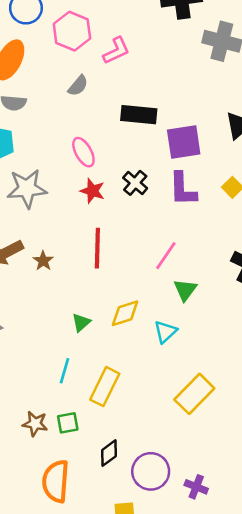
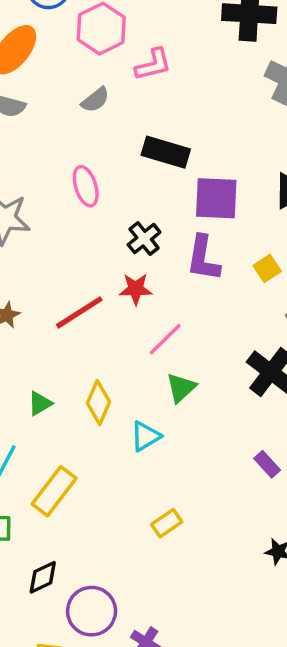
red star: (92, 191) -> (136, 289), moved, turned -30
red line: (97, 248) -> (79, 312), turned 45
yellow diamond: (125, 313) -> (98, 403), turned -60
yellow rectangle: (194, 394) -> (167, 523), size x0.6

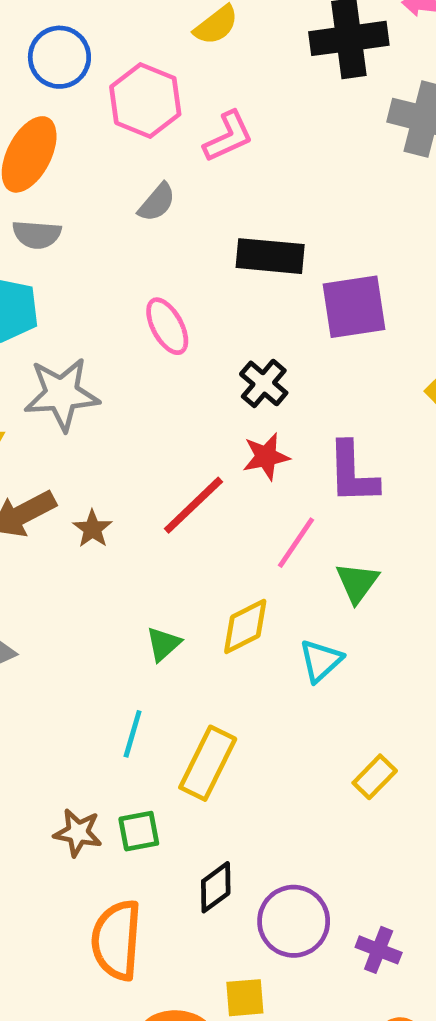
purple L-shape: (203, 258) -> (353, 473), moved
pink line: (165, 339) -> (296, 543), moved
yellow diamond: (98, 403) -> (245, 626), turned 51

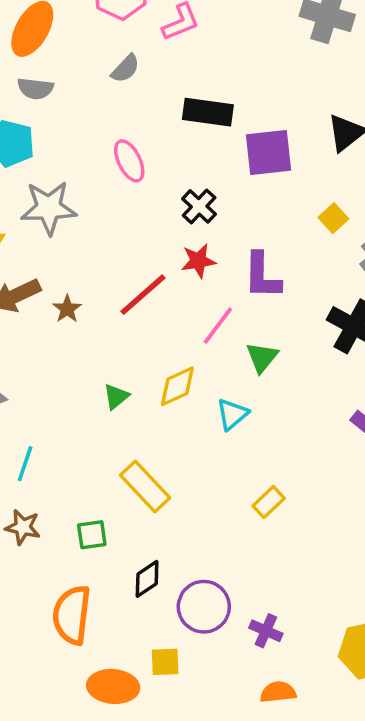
cyan line: (133, 734) -> (25, 464), moved
yellow rectangle: (208, 763) -> (145, 487), turned -72
brown star: (78, 833) -> (23, 527), moved

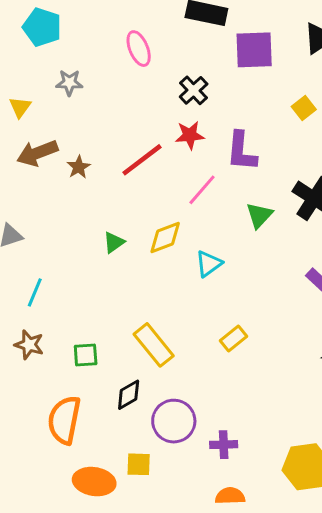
gray star: (49, 208) -> (69, 83), size x0.6
green triangle: (262, 357) -> (259, 215), moved
yellow rectangle: (145, 487) -> (154, 345), moved
purple cross: (266, 631) -> (224, 445), turned -30

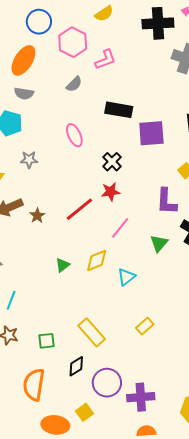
purple L-shape: (241, 151) -> (166, 201), moved
purple cross: (224, 445) -> (141, 397), size x1.5
yellow square: (139, 464) -> (85, 412), turned -36

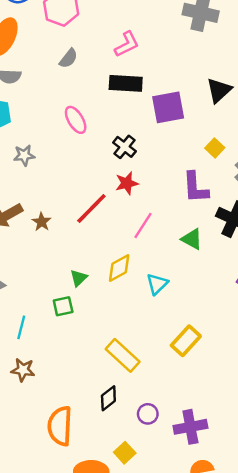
pink L-shape: (105, 60) -> (127, 44), moved
green triangle: (159, 243) -> (192, 239), turned -36
yellow rectangle: (145, 326) -> (186, 341), size x1.4
green square: (47, 341) -> (63, 306), moved
purple circle: (107, 383) -> (148, 414), size x0.6

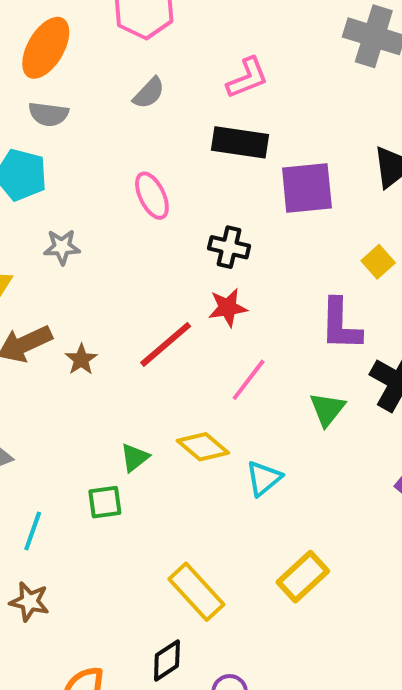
black cross: (124, 147) -> (229, 247), turned -30
green triangle: (192, 239) -> (327, 409), turned 35
yellow diamond: (119, 268) -> (203, 447), turned 64

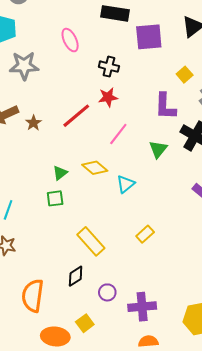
gray star: (62, 247) -> (24, 66), size x1.6
green square: (105, 502) -> (55, 198), moved
yellow rectangle: (303, 577) -> (145, 234), size x0.7

